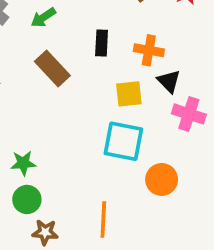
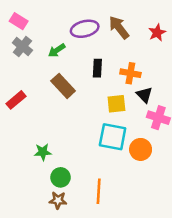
orange circle: (162, 179) -> (141, 149), moved
green circle: (27, 199) -> (61, 177), moved

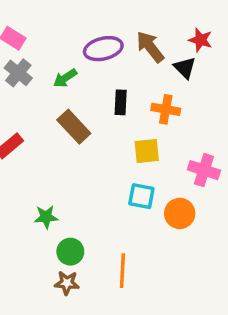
red star: (157, 33) -> (200, 40), moved, turned -30
black triangle: (144, 95) -> (185, 68), moved
cyan square: (113, 137) -> (141, 196), size x0.7

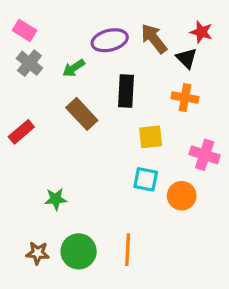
black rectangle: (121, 102) -> (126, 91), size x1.4
orange cross: (166, 109) -> (185, 98), moved
green circle: (70, 252) -> (79, 251), moved, size x1.4
brown star: (67, 283) -> (38, 253), moved

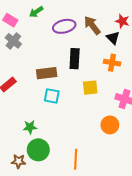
green arrow: (74, 68) -> (36, 12), moved
brown rectangle: (82, 114) -> (47, 73), turned -54
cyan square: (146, 179) -> (52, 96), moved
green circle: (79, 251) -> (38, 150), moved

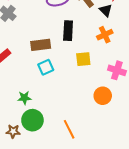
orange cross: (112, 63) -> (105, 35), turned -35
cyan square: (52, 96) -> (46, 67), turned -35
orange line: (76, 159) -> (69, 129), turned -30

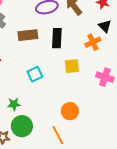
black triangle: (106, 10) -> (105, 26), moved
brown rectangle: (41, 45) -> (28, 35), moved
orange circle: (103, 96) -> (70, 111), moved

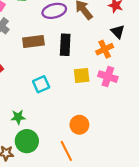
pink cross: (105, 77) -> (108, 77), moved

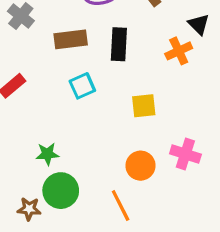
yellow square: (82, 75) -> (144, 106), moved
pink cross: (108, 77) -> (185, 154), moved
cyan square: (41, 84) -> (82, 86), moved

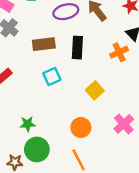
yellow square: (144, 106) -> (95, 90), turned -36
pink cross: (185, 154) -> (124, 124), turned 30
orange circle: (141, 166) -> (81, 127), moved

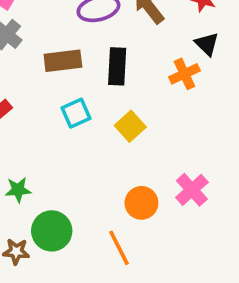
yellow square: (95, 90) -> (130, 126), moved
green star: (28, 124) -> (18, 190), moved
orange circle: (81, 127) -> (141, 203), moved

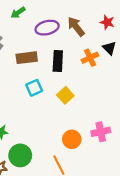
orange cross: (184, 74) -> (90, 58), moved
pink cross: (192, 190) -> (101, 132), turned 30

